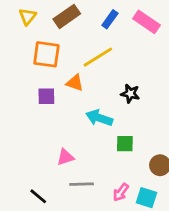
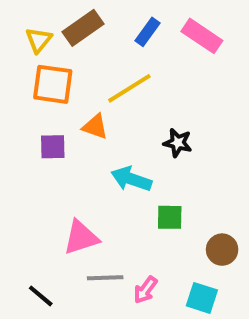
yellow triangle: (28, 16) -> (39, 40), moved
pink triangle: (65, 157) -> (81, 237), size x1.4
pink arrow: (121, 192) -> (145, 290), moved

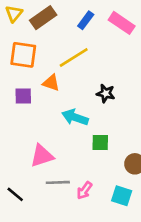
yellow triangle: (39, 40) -> (14, 14), moved

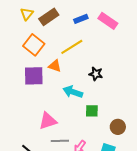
blue rectangle: (86, 20) -> (81, 19), turned 32
orange square: (23, 55) -> (34, 45), turned 30
purple square: (23, 96) -> (34, 76), size x1.5

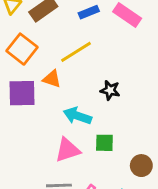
pink triangle: (48, 121) -> (67, 150), moved

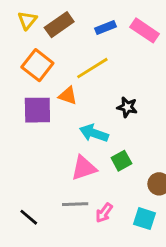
green square: (104, 143) -> (121, 161), turned -30

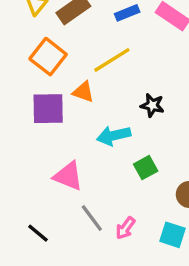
cyan arrow: (94, 133) -> (114, 136), turned -32
pink triangle: (84, 168) -> (68, 176), moved, turned 40
gray line: (75, 204) -> (92, 218), turned 55

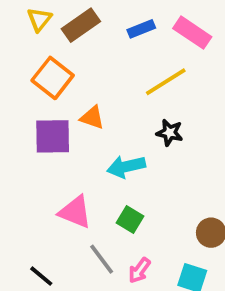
yellow line: (112, 60) -> (166, 82), moved
green square: (146, 168) -> (130, 219), moved, turned -30

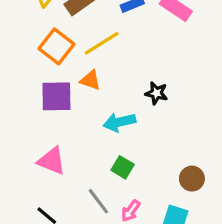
yellow line: (166, 82) -> (102, 43), moved
pink triangle: (75, 212) -> (52, 161), moved

